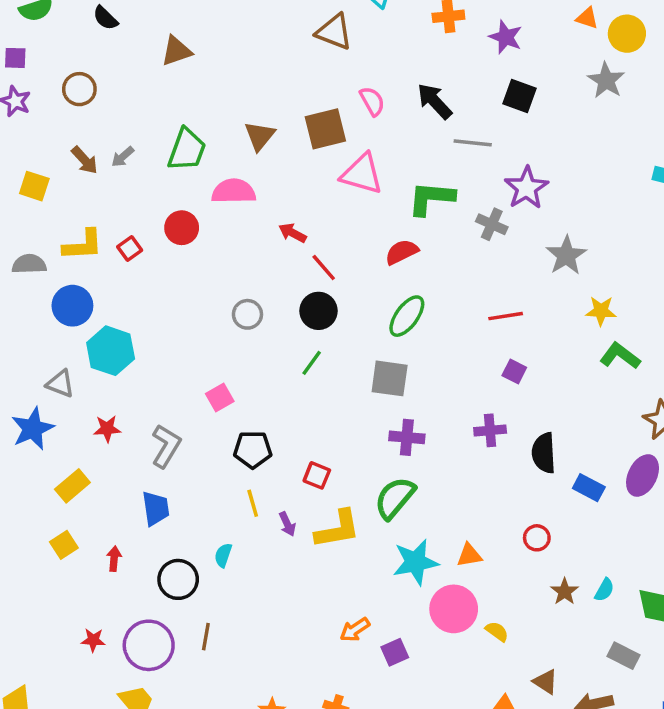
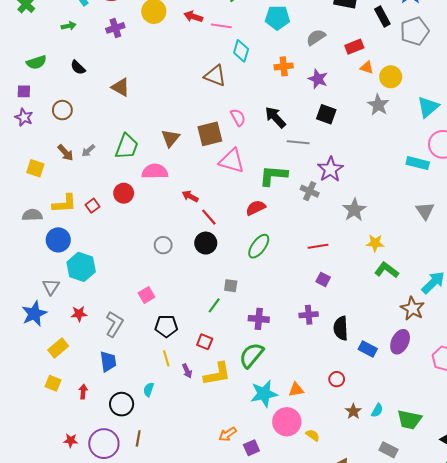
brown triangle: (176, 51) -> (121, 87), turned 48
green line: (312, 363) -> (214, 305), moved
gray square: (390, 378) -> (231, 286), moved, size x0.6
gray triangle: (60, 384) -> (51, 287), turned 42
yellow square: (64, 545) -> (53, 383), turned -35

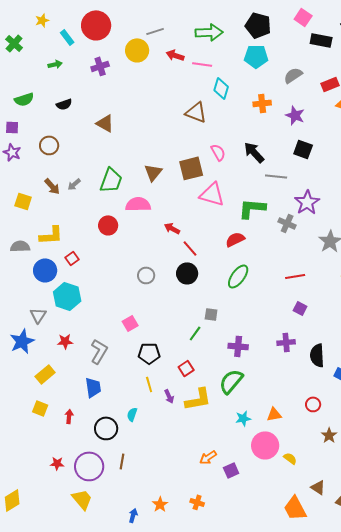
black semicircle: (78, 67) -> (64, 104), turned -63
red square: (92, 206) -> (72, 258), moved
red square: (205, 342) -> (186, 368), turned 35
cyan star: (264, 394) -> (243, 418), size x0.6

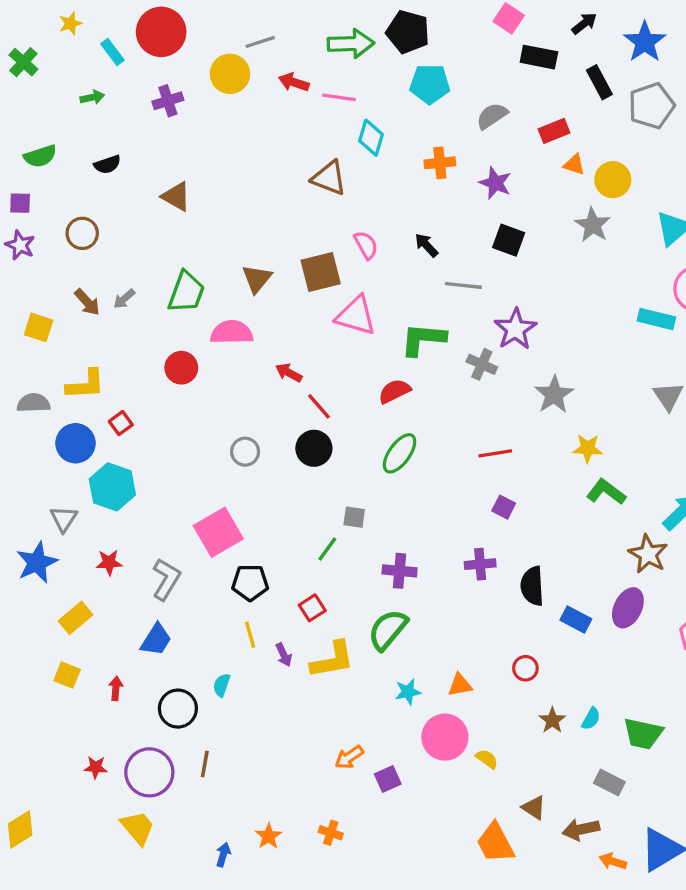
black pentagon: (258, 25) -> (408, 32), moved
black arrow: (254, 152) -> (426, 245), size x0.7
pink square: (130, 323) -> (218, 532), size x1.8
blue trapezoid: (93, 387) -> (156, 640), turned 40

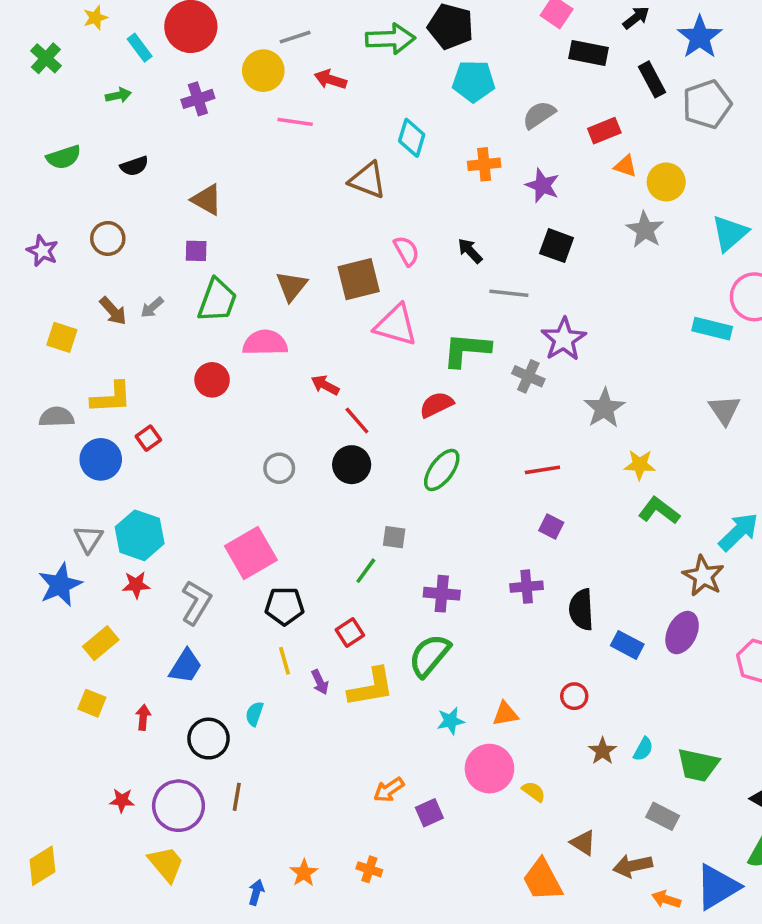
pink line: (339, 97) -> (295, 122), moved
purple square: (20, 203) -> (196, 251), moved
cyan hexagon: (112, 487) -> (140, 535), moved

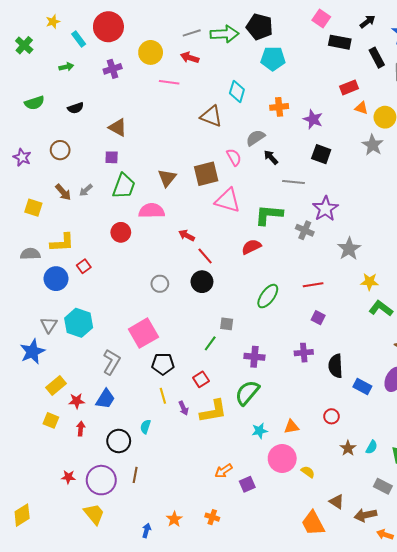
gray line: (295, 37) -> (192, 33), moved
gray semicircle: (539, 115) -> (255, 138), moved
green ellipse: (442, 470) -> (268, 296), moved
red star: (136, 585) -> (77, 401), moved

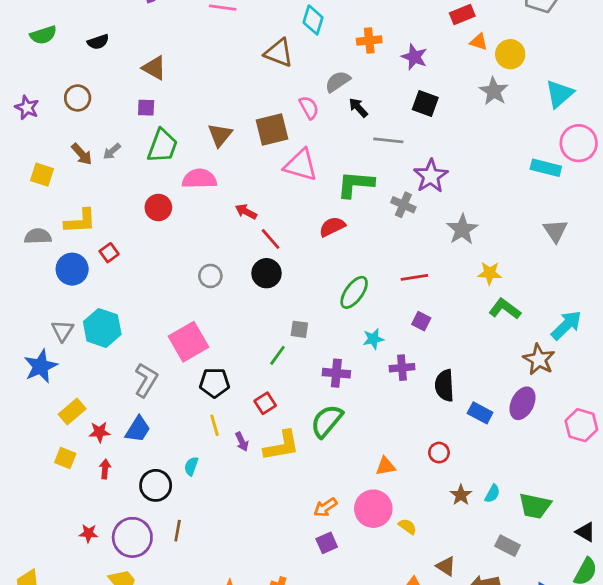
cyan star: (260, 431) -> (373, 339), moved
orange arrow: (224, 471) -> (325, 507), moved

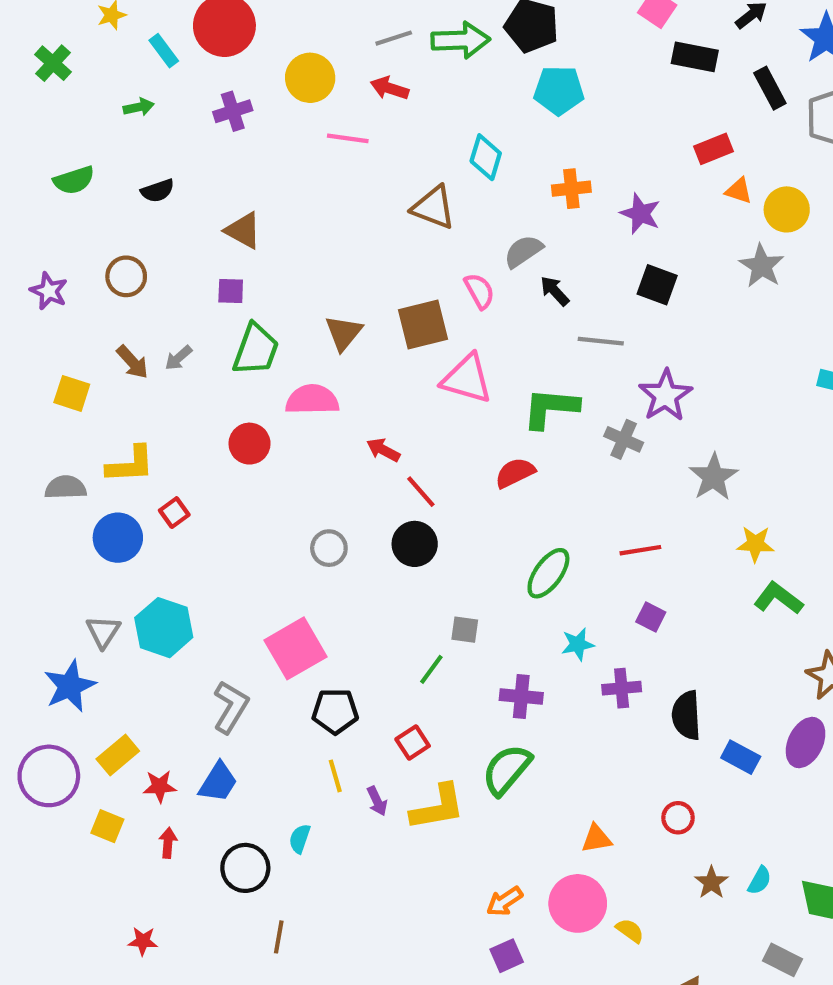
purple circle: (132, 537) -> (49, 776), moved

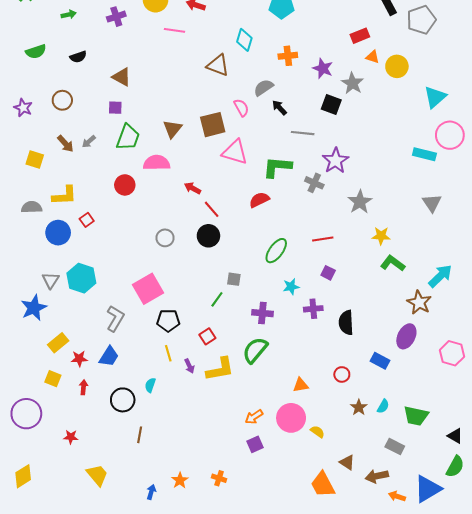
gray star: (762, 266) -> (352, 83), moved
blue rectangle: (741, 757) -> (380, 361), moved
purple circle: (49, 776) -> (26, 414), moved

